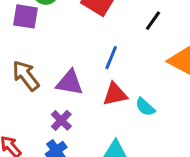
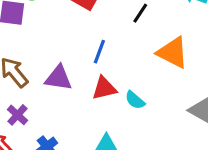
purple cross: (61, 120) -> (18, 115), moved

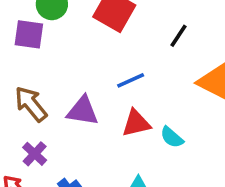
blue line: (99, 52) -> (131, 80), turned 45

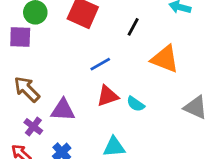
purple triangle: (83, 111) -> (63, 110), moved

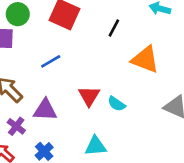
blue line: (100, 64) -> (51, 61), moved
red triangle: (108, 96) -> (89, 96), turned -40

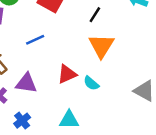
orange triangle: (145, 59) -> (101, 46), moved, turned 36
red triangle: (89, 96) -> (67, 74), turned 30

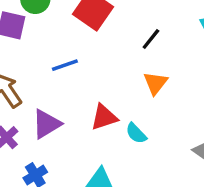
orange triangle: (101, 46) -> (156, 83), size x0.7
purple triangle: (26, 83) -> (46, 124), turned -45

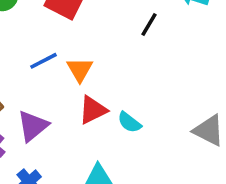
black line: (151, 39) -> (149, 24), moved
orange triangle: (156, 83) -> (80, 70), moved

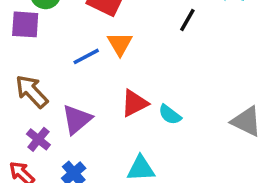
orange triangle: (80, 70) -> (120, 44), moved

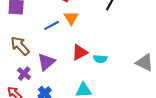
cyan semicircle: (170, 115) -> (100, 59), turned -32

